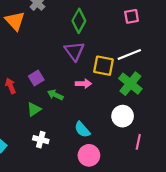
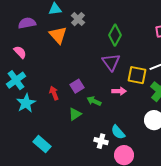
white cross: (41, 140) -> (101, 141), moved

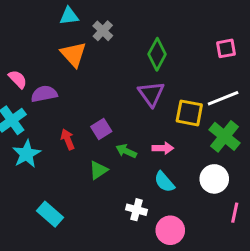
purple semicircle: (27, 23) -> (44, 94), moved
pink arrow: (119, 91) -> (163, 148), moved
cyan semicircle: (118, 132) -> (164, 182), moved

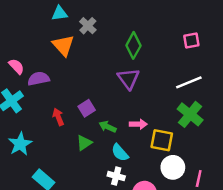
yellow square: (189, 113) -> (162, 140), moved
cyan star: (27, 154) -> (20, 144), moved
white circle: (214, 179) -> (173, 167), moved
cyan semicircle: (164, 182) -> (120, 153), moved

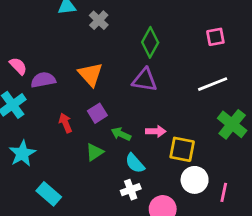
orange triangle: (63, 45) -> (90, 74), moved
purple triangle: (128, 79) -> (145, 80), turned -45
green cross: (190, 114) -> (232, 124), moved
white cross: (116, 176) -> (131, 190), turned -35

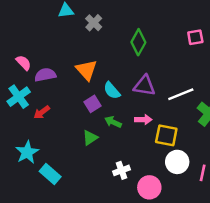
purple triangle: (145, 80) -> (144, 86), moved
white line: (213, 84) -> (181, 94), moved
red arrow: (65, 123) -> (42, 112), moved, turned -105
cyan star: (22, 154) -> (27, 152), moved
cyan semicircle: (135, 163) -> (112, 91), moved

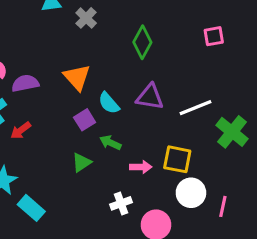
pink arrow: (143, 120) -> (141, 167), moved

